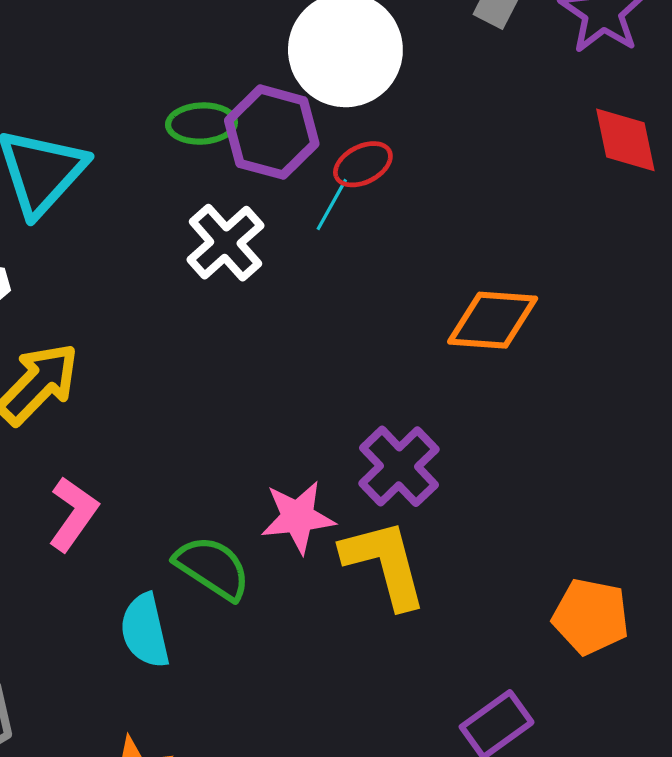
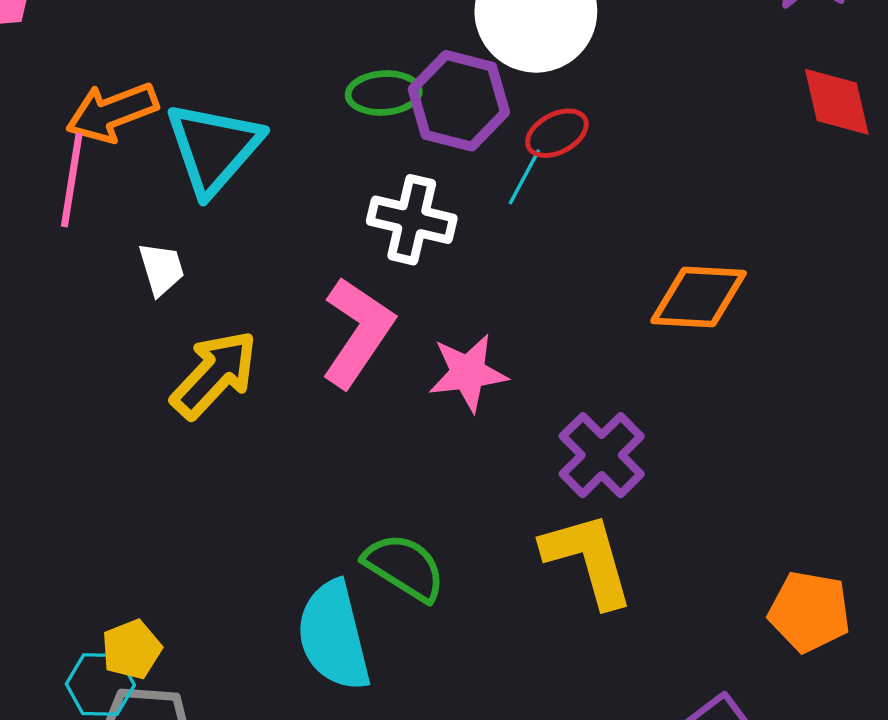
white cross: (225, 243) -> (412, 220), turned -34
pink L-shape: (73, 514) -> (358, 332), moved, size x1.4
pink star: (298, 517) -> (468, 373), moved
cyan semicircle: (145, 631) -> (334, 636), size x1.4

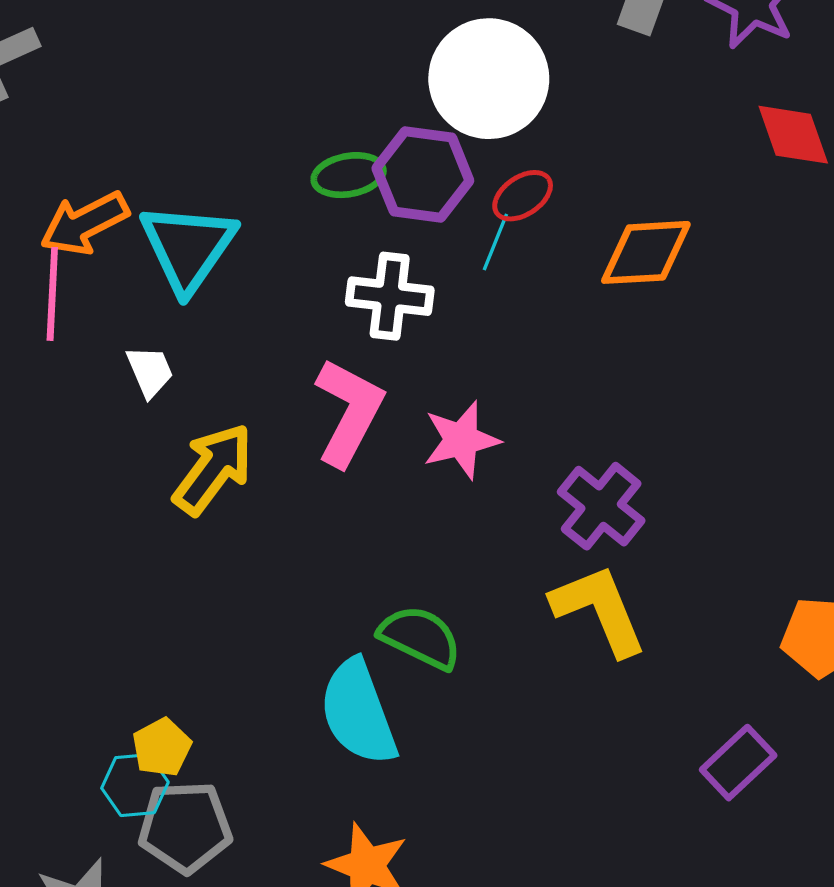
orange diamond: (699, 297) -> (646, 252), moved

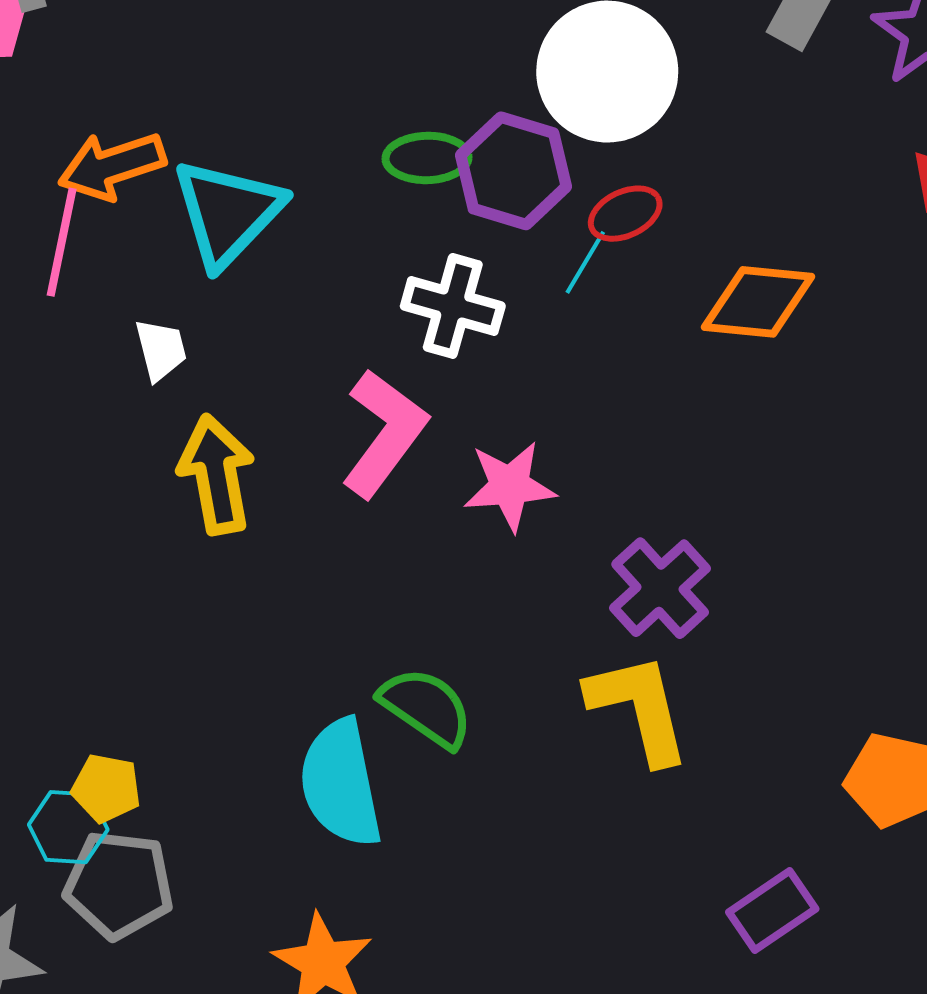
yellow arrow: (213, 469) -> (216, 474), turned -56
yellow pentagon: (162, 747) -> (106, 788), turned 30

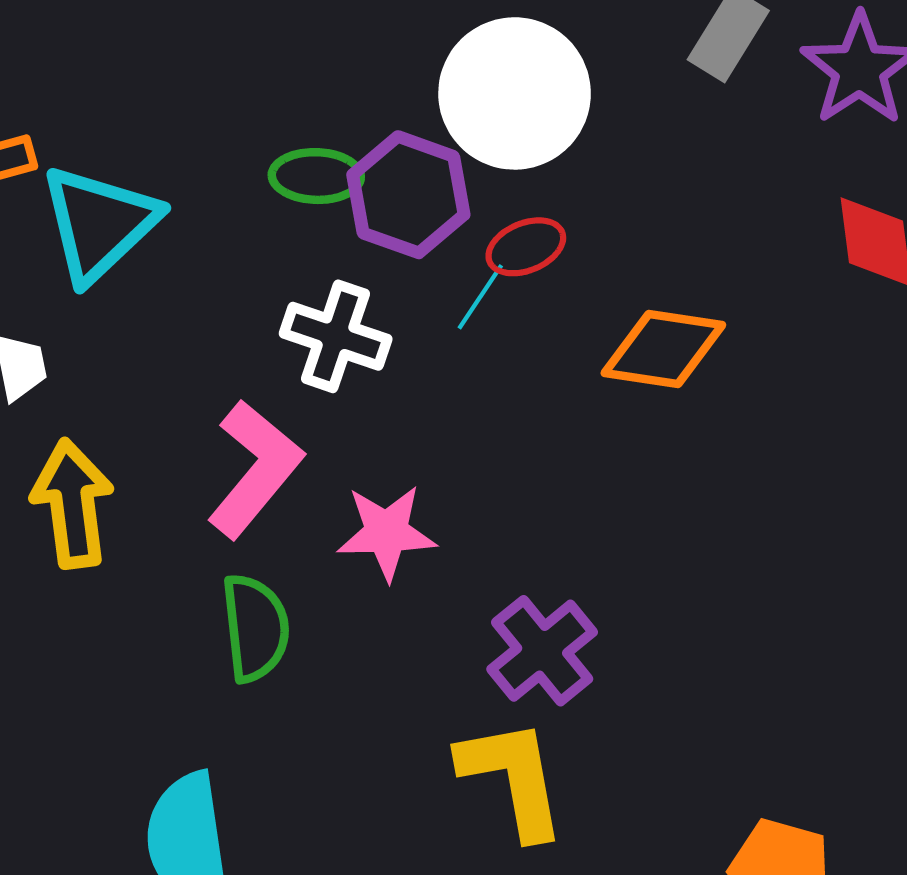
green semicircle: (426, 707) -> (255, 628), moved, turned 46

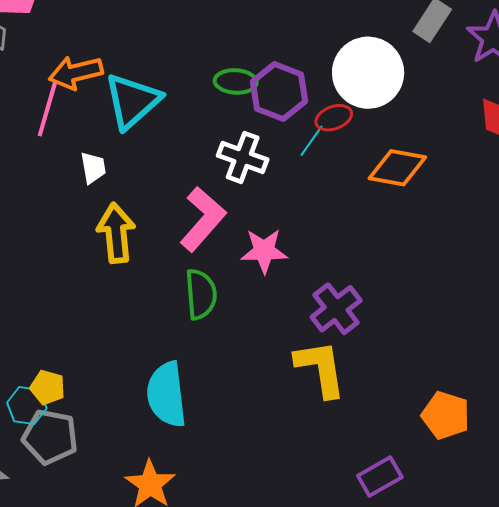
white circle: (515, 93) -> (368, 73), moved

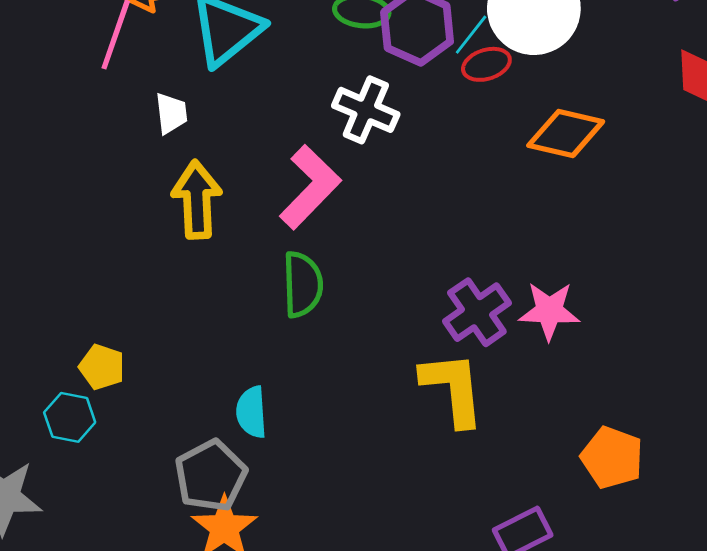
cyan line: (312, 141) -> (471, 35), moved
pink star: (264, 251) -> (549, 311), moved
yellow pentagon: (48, 387) -> (102, 367), moved
cyan semicircle: (166, 394) -> (251, 412), size x0.6
gray pentagon: (50, 437) -> (211, 476), moved, turned 30

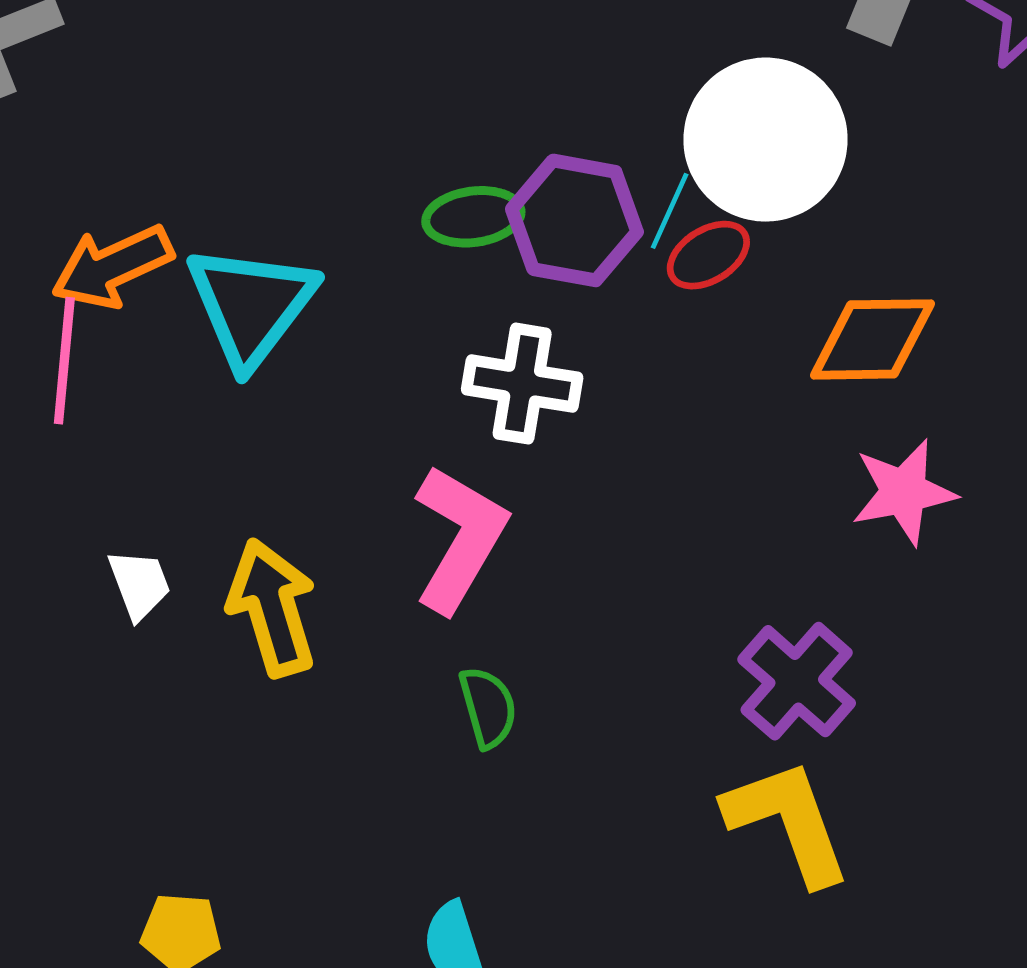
white trapezoid: (171, 113) -> (139, 584), moved
green semicircle: (303, 284) -> (488, 707), size x0.7
pink star: (549, 311) -> (904, 492), moved

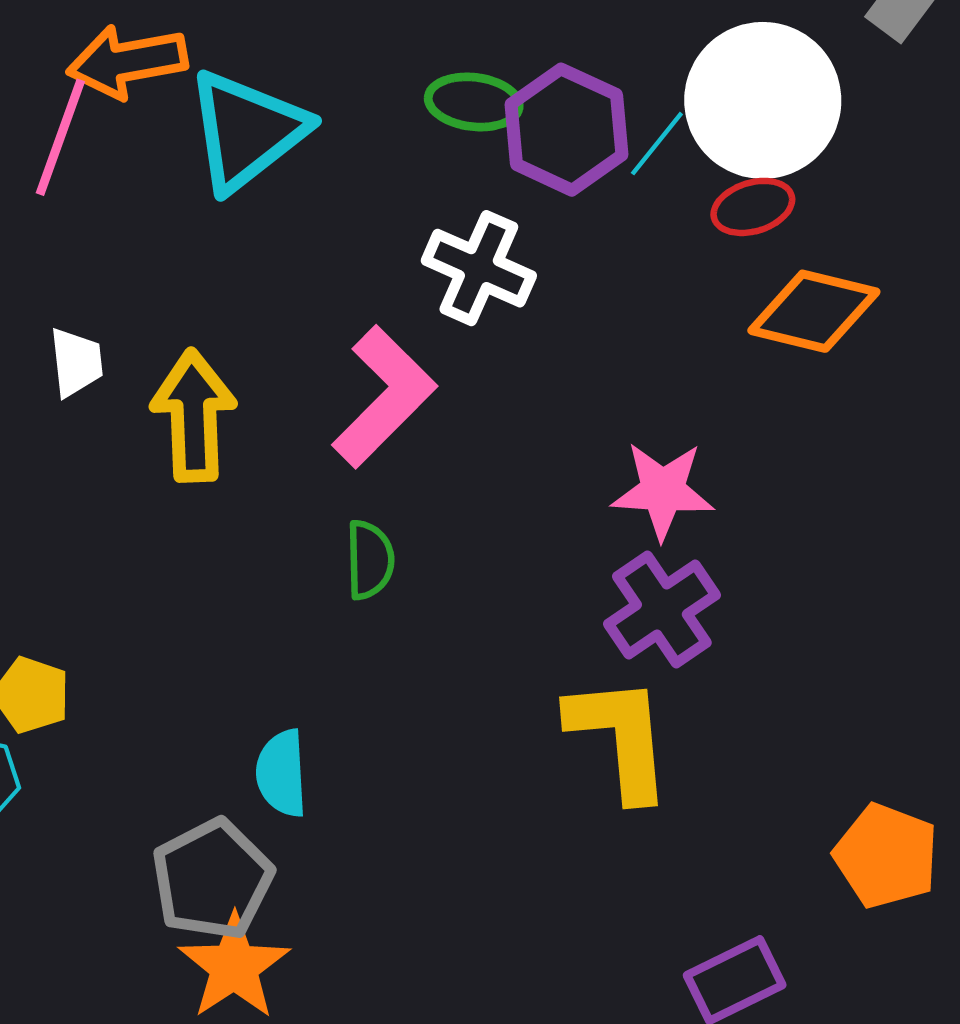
red ellipse: (708, 255) -> (753, 207), moved
pink star: (904, 492) -> (663, 491), moved

